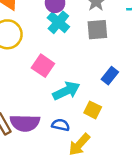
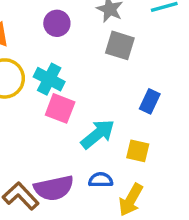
cyan cross: (58, 22) -> (49, 79), moved
gray square: (97, 30) -> (120, 45), turned 35

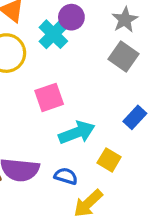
cyan cross: (49, 79) -> (53, 34), moved
pink square: (60, 108) -> (49, 97), turned 32

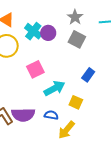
purple circle: (71, 17) -> (48, 33), moved

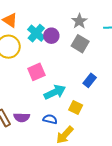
purple semicircle: (23, 115) -> (22, 117), size x0.7

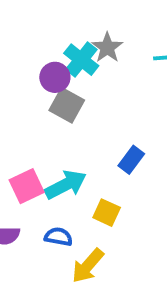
cyan cross: (36, 33) -> (81, 60), moved
gray square: (80, 44) -> (67, 105), moved
pink square: (36, 72) -> (27, 186), moved

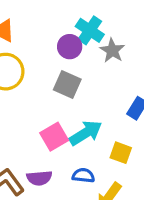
gray star: (107, 48) -> (112, 50), moved
gray square: (67, 105) -> (67, 84), moved

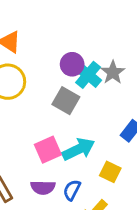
cyan cross: (90, 30) -> (88, 75), moved
blue semicircle: (83, 175) -> (72, 190), turned -75
purple semicircle: (39, 178) -> (43, 187), moved

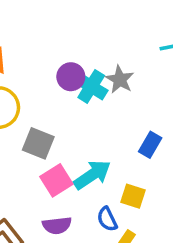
gray square: (66, 101) -> (38, 143), moved
blue semicircle: (72, 190) -> (107, 219), moved, turned -45

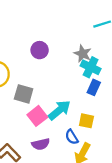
gray star: (120, 80) -> (83, 54), moved
cyan cross: (91, 86) -> (91, 67), moved

